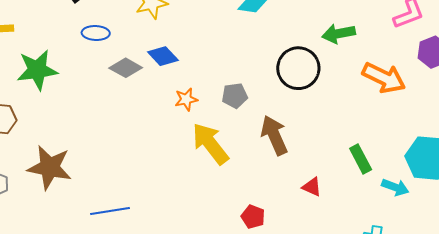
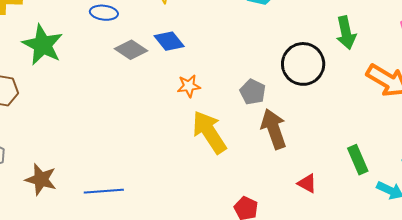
green arrow: (339, 34) -> (346, 33), turned -96
green star: (37, 70) -> (43, 45), turned 30
gray pentagon: (235, 96) -> (253, 92), moved, turned 30
brown star: (50, 167) -> (41, 179), moved, size x0.7

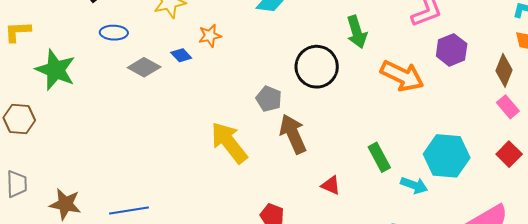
blue diamond: (169, 41) -> (181, 55), size x0.7
orange star: (189, 86) -> (210, 36), moved

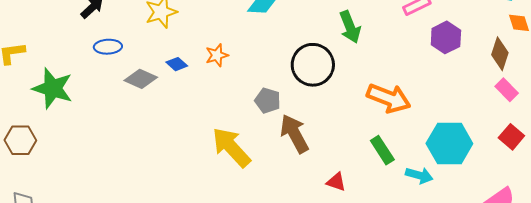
orange star: (210, 36) -> (217, 55), moved
orange arrow: (402, 76) -> (389, 98), moved

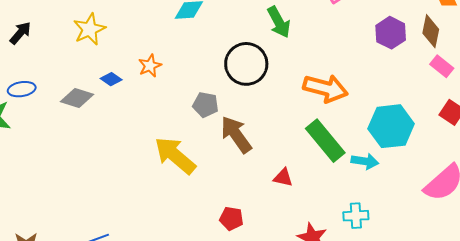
purple hexagon: (446, 37) -> (391, 33), moved
blue ellipse: (108, 47) -> (22, 89), moved
green rectangle: (382, 150) -> (325, 141), size x1.5

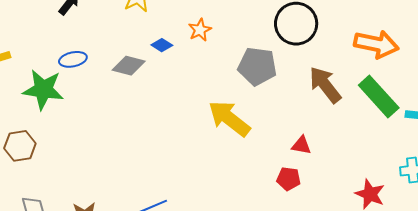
gray pentagon: (206, 105) -> (257, 66), size x1.5
brown arrow: (236, 135) -> (325, 85), moved
red triangle: (283, 178) -> (301, 145), moved

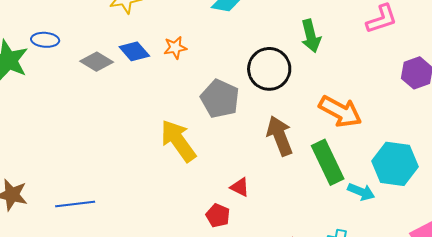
blue diamond: (162, 45) -> (134, 51), size x1.4

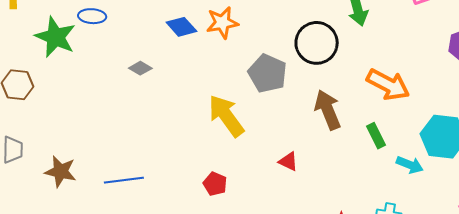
orange star: (175, 48) -> (222, 23), size x1.4
gray diamond: (97, 62) -> (140, 68), moved, size x0.7
green rectangle: (328, 162) -> (376, 136), size x0.6
red pentagon: (218, 216) -> (215, 184), moved

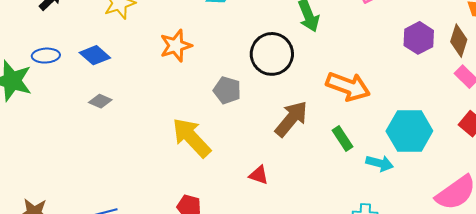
blue diamond: (181, 27) -> (95, 55), moved
gray pentagon: (268, 73) -> (227, 90), size x0.7
brown arrow: (328, 110) -> (291, 119), turned 69

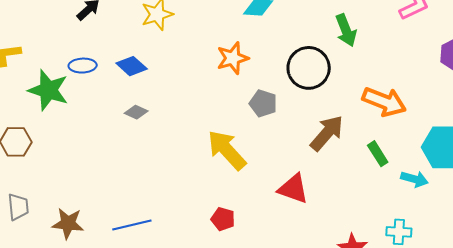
orange star: (176, 46) -> (233, 58), moved
red triangle: (259, 175) -> (293, 189), size x1.6

